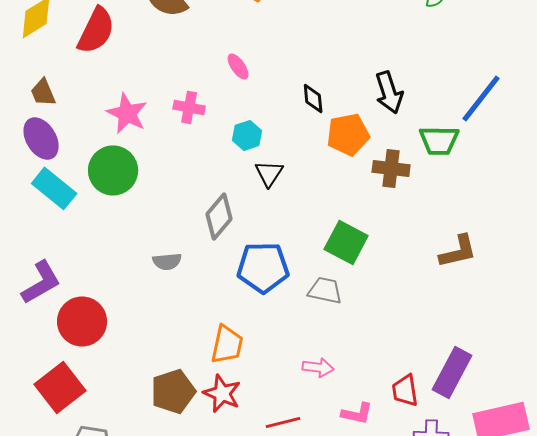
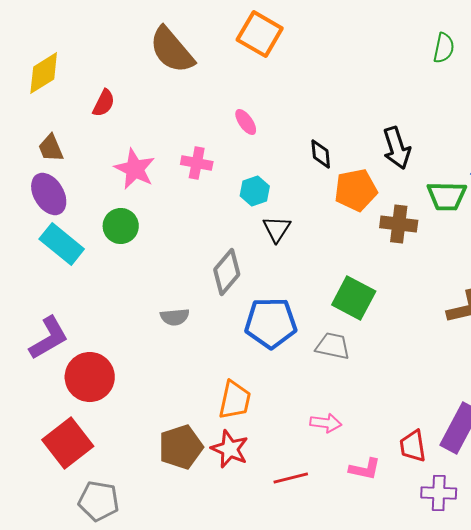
red semicircle: (96, 30) -> (104, 103), moved, size x0.6
green circle: (113, 170) -> (121, 226), size x0.7

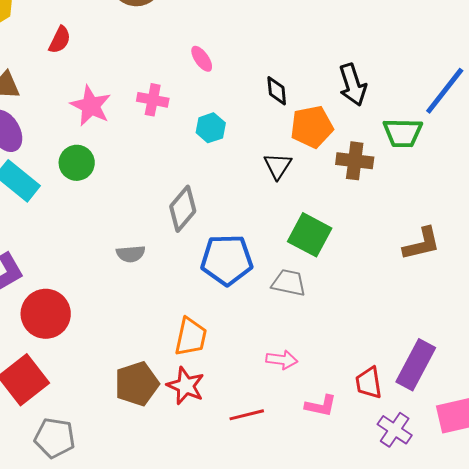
black triangle: (277, 229) -> (278, 166), moved
purple cross: (439, 493) -> (395, 430), turned 32

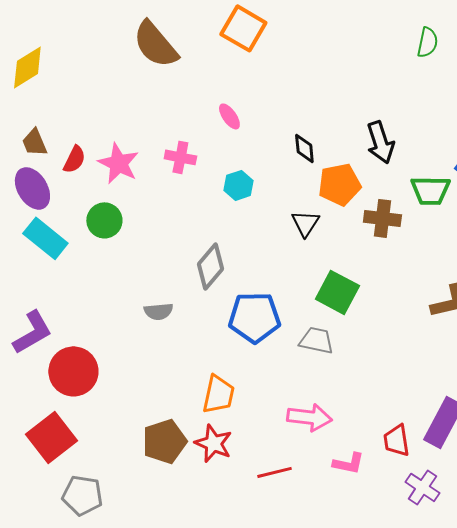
red semicircle: (60, 40) -> (74, 159), moved
pink arrow: (282, 360) -> (309, 417), size x1.4

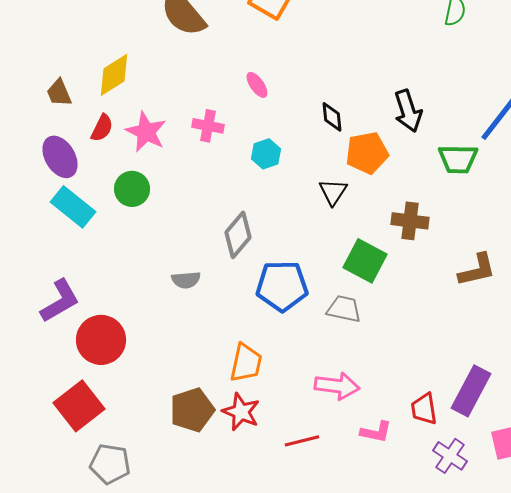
yellow diamond: (27, 67) -> (114, 75), moved
brown trapezoid: (34, 142) -> (59, 93), moved
brown cross: (382, 218) -> (410, 221), moved

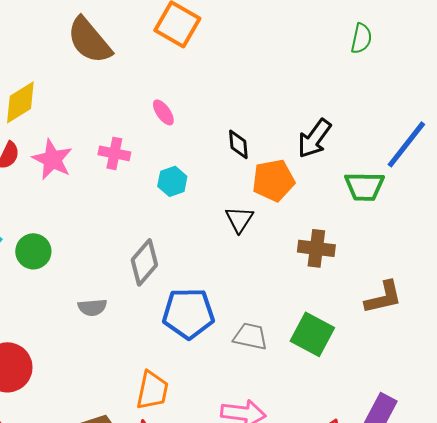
black arrow: (408, 111) -> (314, 138), turned 54
green circle: (132, 189) -> (33, 251), moved
green square: (365, 261) -> (312, 334), moved

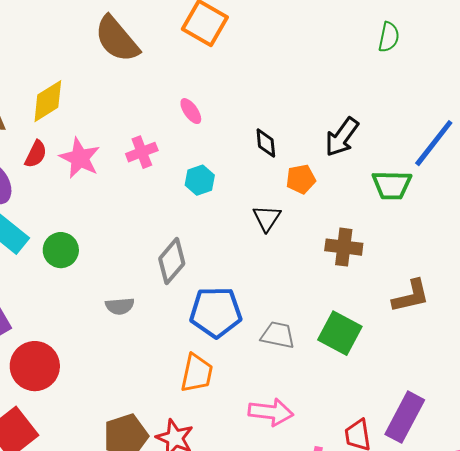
pink cross: (114, 153) -> (142, 152), turned -32
orange pentagon: (273, 180) -> (301, 179), size x0.7
orange trapezoid: (152, 390) -> (197, 373), moved

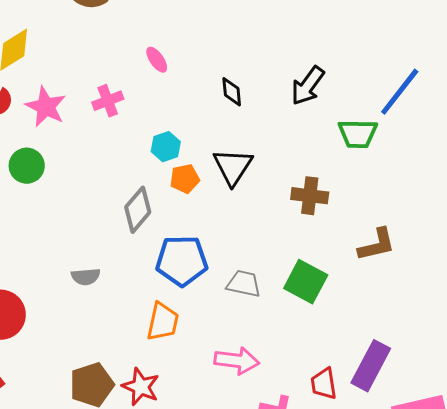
orange pentagon: (301, 179) -> (185, 179), moved
cyan hexagon: (200, 180) -> (166, 147), moved
black triangle: (267, 218) -> (233, 167), size x1.4
green circle: (61, 250) -> (27, 166), moved
gray semicircle: (120, 306) -> (86, 277), moved

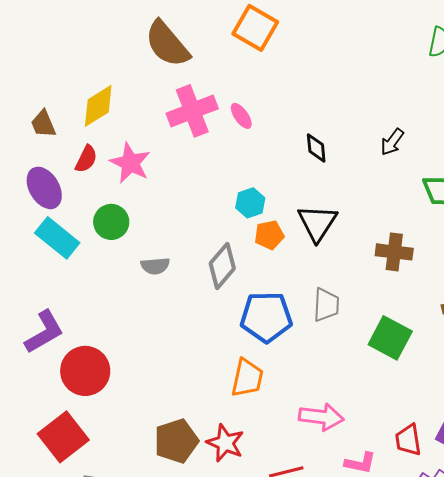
black arrow: (308, 86) -> (392, 142), size x0.7
pink cross: (108, 101) -> (192, 111), moved, size x1.6
gray semicircle: (86, 277) -> (155, 266), moved
gray trapezoid: (244, 284) -> (326, 305), moved, turned 81

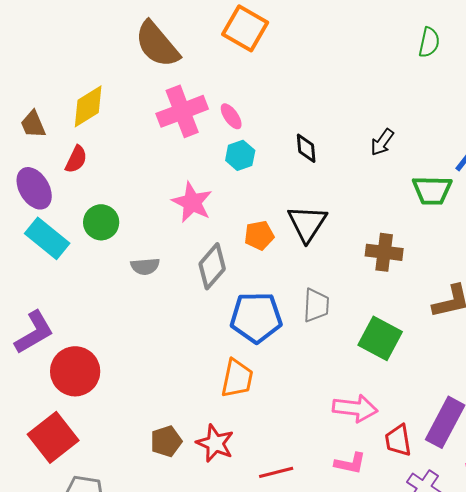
pink star: (130, 163) -> (192, 202), moved
cyan hexagon: (250, 203) -> (240, 155), moved
pink arrow: (321, 417) -> (355, 408), moved
brown pentagon: (176, 441) -> (166, 441), size x0.7

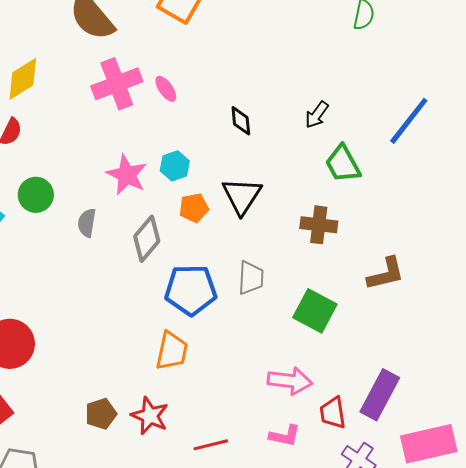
cyan hexagon: (240, 155) -> (175, 166), moved
green trapezoid: (432, 190) -> (343, 164), moved, turned 60
gray semicircle: (145, 266) -> (87, 223), moved, turned 104

